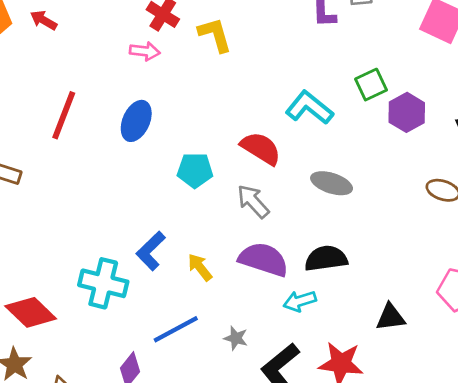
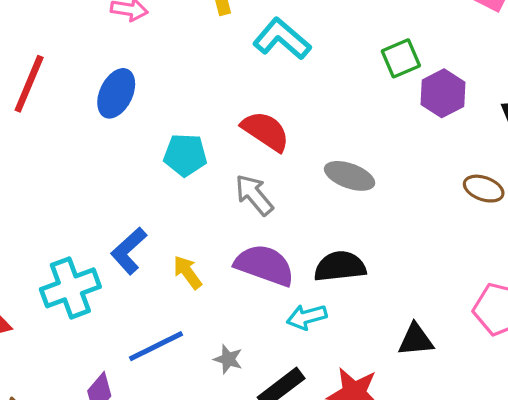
cyan L-shape: (309, 108) -> (282, 39), moved
cyan cross: (103, 283) -> (70, 288), turned -36

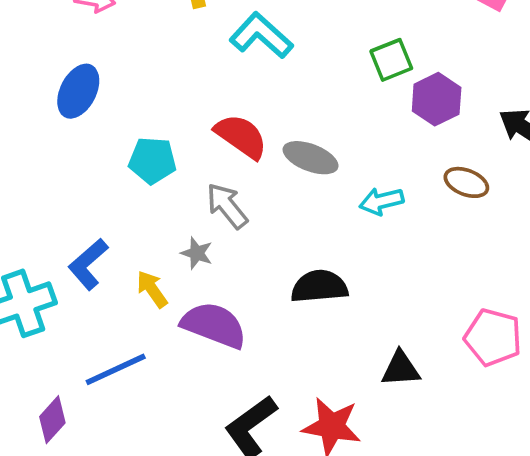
gray ellipse: (350, 176) -> (311, 158), moved
brown ellipse: (484, 189) -> (466, 182), moved
purple semicircle: (265, 265) -> (214, 325), moved
cyan arrow: (307, 317) -> (381, 201), moved
gray star: (228, 359) -> (197, 253), moved

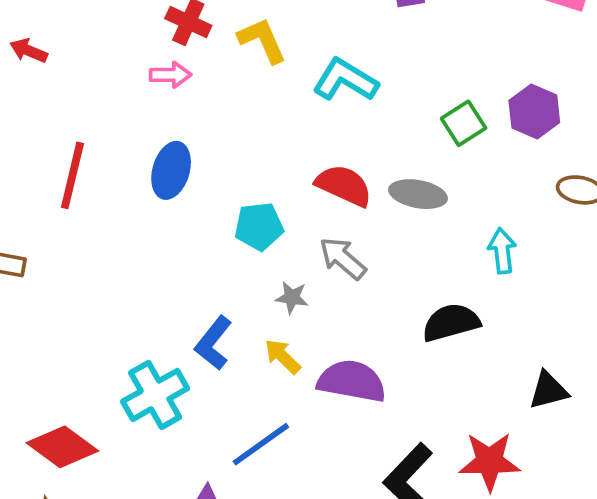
green square: (391, 60) -> (464, 123), moved
cyan arrow: (381, 201) -> (502, 251), moved, turned 108
gray star: (197, 253) -> (292, 297), moved

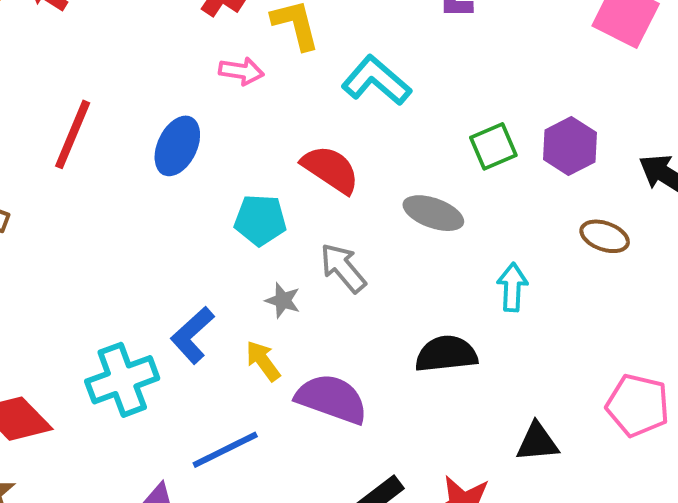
pink arrow: (170, 75) -> (241, 71), moved
red semicircle: (344, 185) -> (330, 169), moved

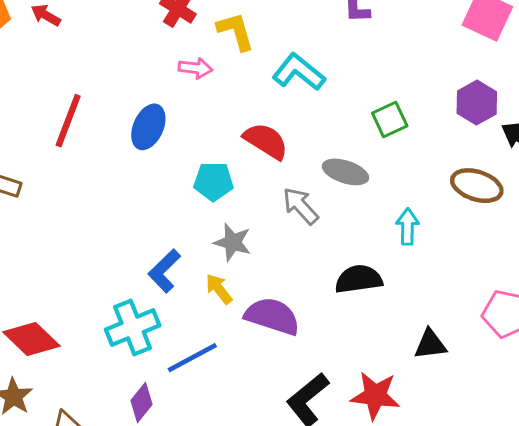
purple hexagon: (570, 146) -> (477, 102), moved
brown ellipse: (605, 236) -> (477, 186), size x1.4
gray arrow: (343, 268) -> (301, 206), moved
gray star: (283, 300) -> (233, 242), size x1.4
cyan cross: (122, 380) -> (133, 327), moved

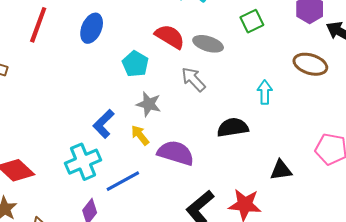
gray ellipse: (345, 172) -> (208, 44), moved
cyan pentagon: (213, 181) -> (135, 64), turned 30

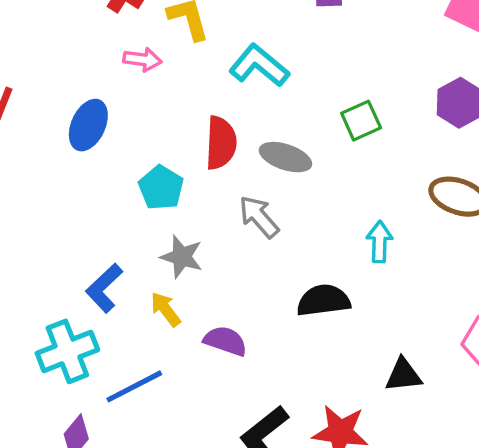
red semicircle: (170, 37) -> (221, 143), turned 60
purple semicircle: (176, 153) -> (225, 341), size x0.7

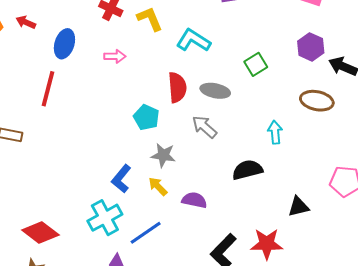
pink arrow: (142, 60) -> (115, 56), moved
blue ellipse: (88, 125) -> (64, 44), moved

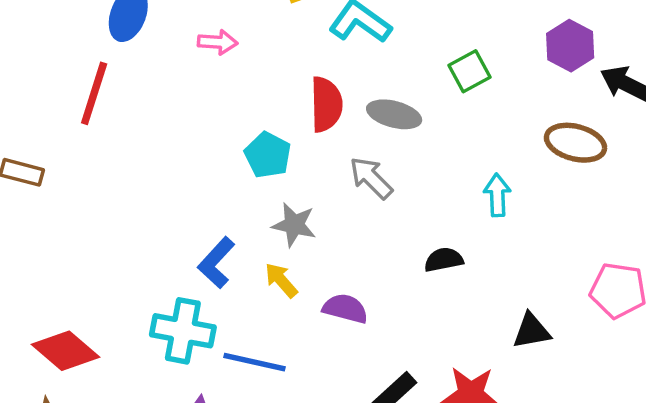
black semicircle: (247, 170) -> (444, 260), size x0.7
cyan cross: (105, 218) -> (183, 331), turned 36
blue line: (146, 233) -> (254, 362), turned 44

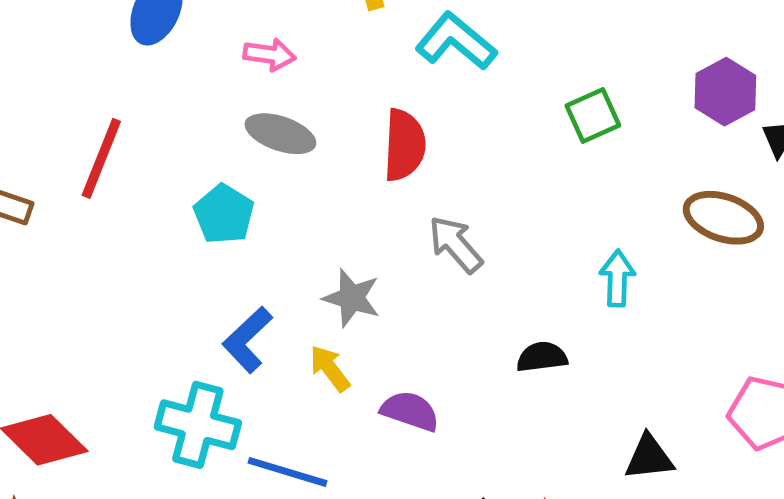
red line: (94, 93) -> (101, 158), moved
gray ellipse: (394, 114) -> (280, 134), moved
cyan pentagon: (268, 155) -> (224, 214), moved

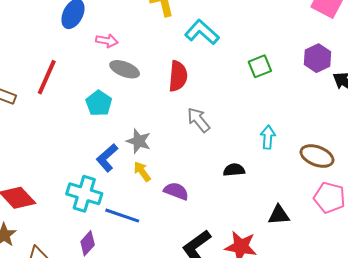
pink arrow: (269, 55) -> (107, 41), moved
brown ellipse: (723, 218) -> (317, 156), moved
gray star: (352, 298) -> (139, 141), moved

